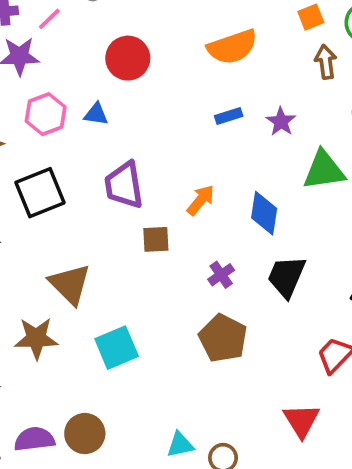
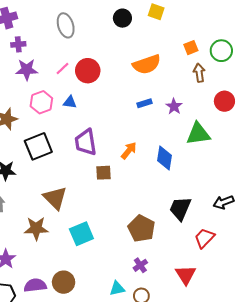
pink line: (49, 19) -> (62, 69), moved
purple cross: (221, 275) -> (140, 265), moved
black trapezoid: (287, 277) -> (180, 208), moved

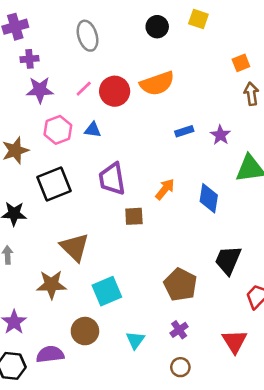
orange semicircle: (147, 64) -> (157, 83), moved
brown circle: (64, 282) -> (85, 331), moved
cyan triangle: (117, 288) -> (135, 340), moved, turned -42

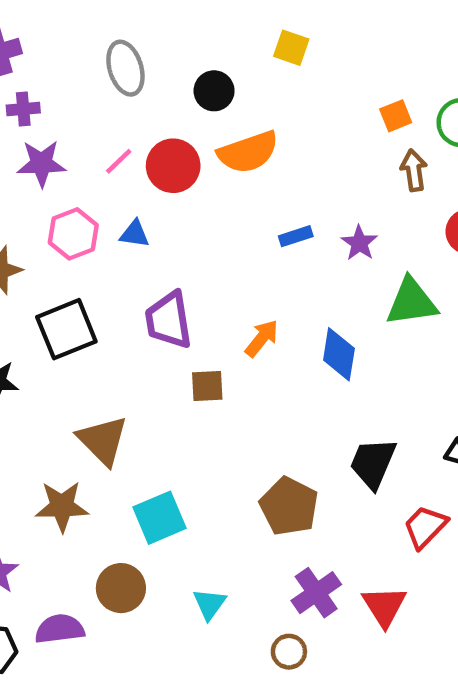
yellow square: (198, 19) -> (291, 48), moved
black circle: (157, 27) -> (214, 91), moved
purple cross: (179, 330) -> (316, 593), moved, size x1.5

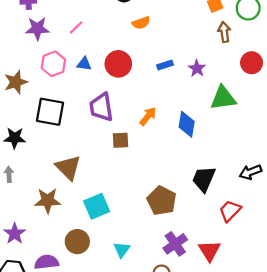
orange semicircle: (248, 152) -> (141, 23), size x0.6
red circle: (173, 166) -> (118, 64), moved
black square: (66, 329) -> (50, 112), turned 32

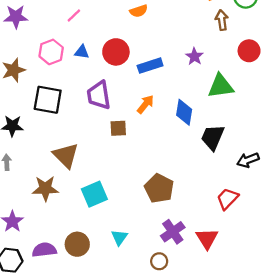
purple star: (37, 29) -> (16, 17), moved
blue rectangle: (165, 65) -> (150, 66), moved, size x1.5
black trapezoid: (204, 179) -> (213, 137), moved
brown circle: (77, 242) -> (77, 244), moved

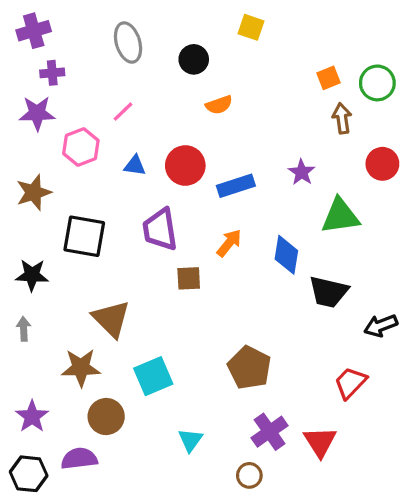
pink hexagon: (51, 52) -> (81, 147), moved
black trapezoid: (213, 137) -> (328, 292), turned -100
brown circle: (77, 244) -> (106, 417), moved

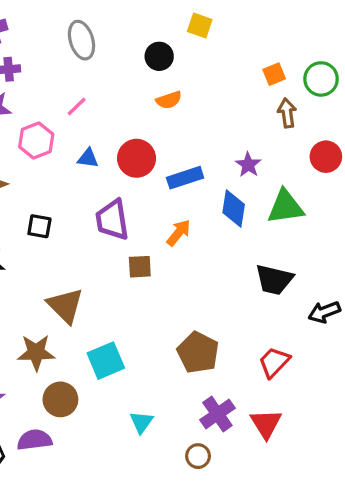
black circle: (194, 59) -> (159, 56), moved
black square: (84, 236) -> (39, 226), size x0.6
blue diamond: (286, 255) -> (234, 208), moved
red trapezoid: (350, 383) -> (274, 362), moved

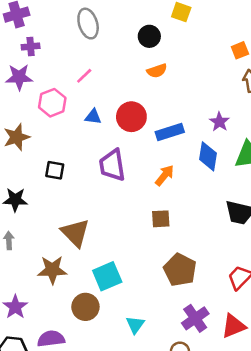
brown square: (140, 267) -> (161, 219), moved
brown circle: (60, 399) -> (85, 307), moved
red triangle: (266, 424) -> (234, 326), turned 40

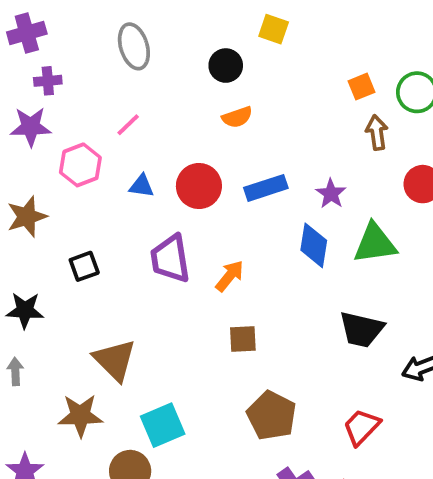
blue rectangle: (170, 132) -> (266, 188), moved
black square: (55, 170) -> (84, 266), turned -30
orange arrow: (165, 175) -> (230, 276), moved

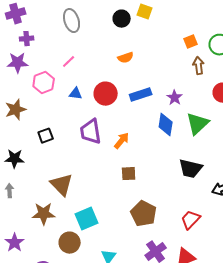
black circle: (226, 66) -> (122, 19), moved
green triangle: (375, 243) -> (198, 124), turned -35

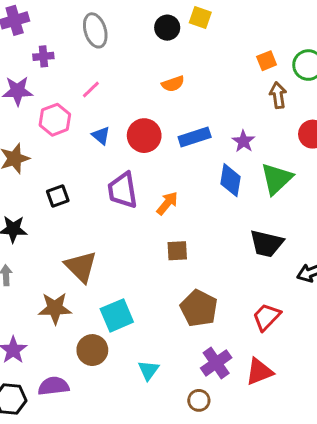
purple cross: (27, 39) -> (43, 56), moved
blue triangle: (76, 94) -> (101, 136), turned 32

